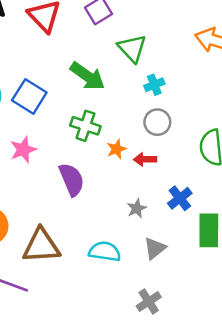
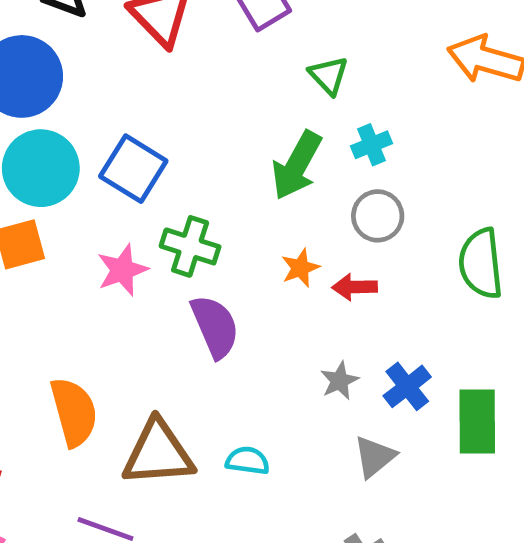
green triangle: (132, 48) -> (329, 75), size x0.7
green arrow: (87, 76) -> (297, 165), moved, turned 84
green cross: (85, 126) -> (190, 246), moved
blue cross: (180, 198) -> (407, 386), moved
cyan semicircle: (105, 251) -> (248, 461), moved, size x0.7

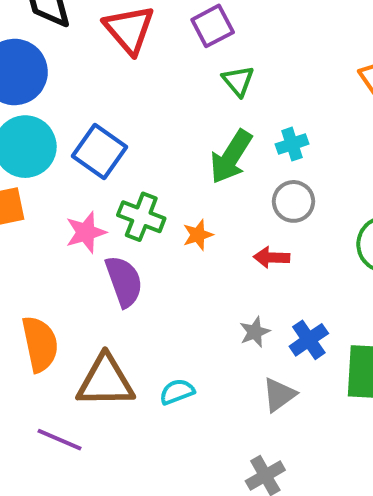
green triangle: (329, 75) -> (238, 81), moved
orange star: (300, 268) -> (198, 235), moved
purple semicircle: (215, 326) -> (124, 281), moved
cyan semicircle: (248, 461) -> (177, 392), turned -32

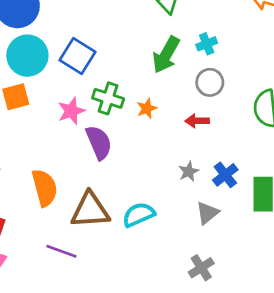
cyan semicircle: (177, 392) -> (139, 215), size x1.4

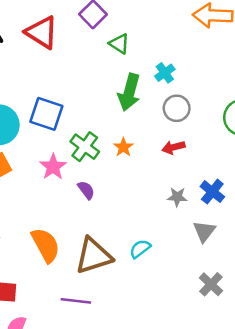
green cross: (108, 98) -> (85, 147), turned 32
purple semicircle: (99, 142) -> (86, 190), size x0.6
gray star: (189, 172) -> (177, 197), turned -30
cyan semicircle: (139, 215) -> (140, 249), size x0.7

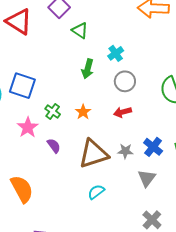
green arrow: (129, 92) -> (88, 69), size x0.7
green cross: (85, 147) -> (53, 111), size x0.7
brown triangle: (94, 256) -> (93, 154), moved

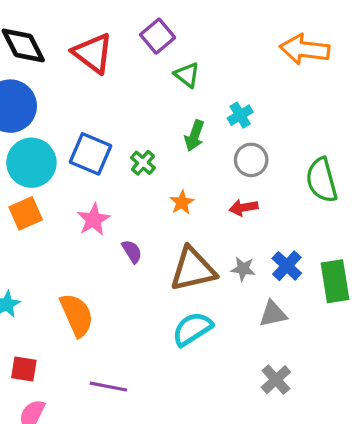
green cross: (53, 111) -> (143, 163), moved
gray triangle: (147, 178) -> (273, 314), turned 36
cyan semicircle: (96, 192) -> (192, 329), size x1.5

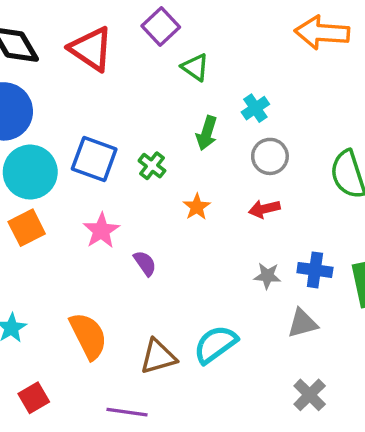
blue cross: (287, 266) -> (315, 270), turned -32
brown triangle: (193, 269) -> (158, 357), moved, size x0.7
red square: (24, 369) -> (34, 398), turned -36

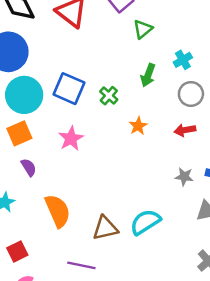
green triangle: (195, 67) -> (143, 29), turned 42
purple semicircle: (145, 263) -> (29, 167), moved

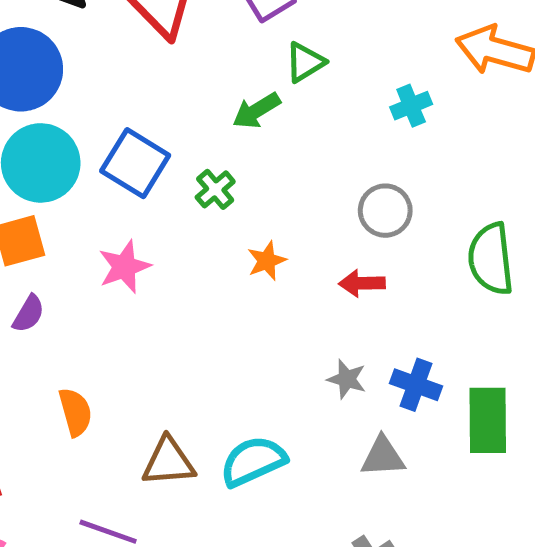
cyan cross: (183, 60) -> (411, 106), moved
green arrow: (148, 75) -> (256, 111), moved, turned 30
purple semicircle: (29, 167) -> (29, 314), turned 54
orange semicircle: (58, 211) -> (75, 412), size x0.7

